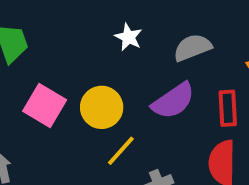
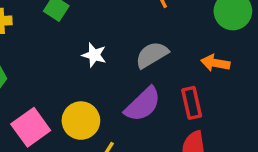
pink square: (45, 106) -> (31, 127), turned 33

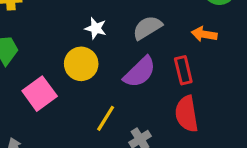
yellow circle: (81, 121) -> (81, 64), moved

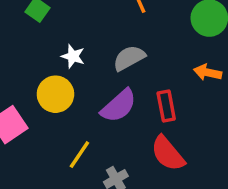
orange arrow: (204, 34) -> (208, 72), moved
red semicircle: (187, 114) -> (168, 153), turned -33

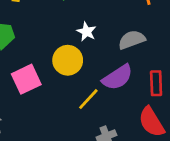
yellow line: (79, 155) -> (88, 99), moved

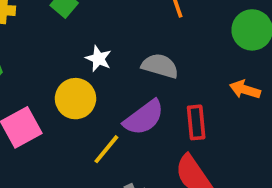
gray semicircle: (132, 40) -> (160, 66), turned 40

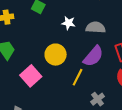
white star: (98, 59) -> (68, 23), moved

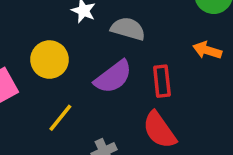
yellow line: (78, 77) -> (60, 118), moved

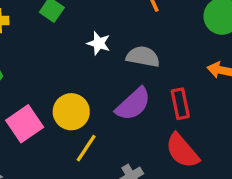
yellow circle: (50, 60) -> (71, 112), moved

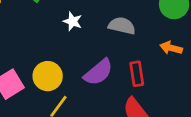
gray semicircle: (143, 57) -> (122, 26), moved

